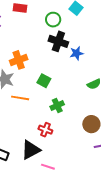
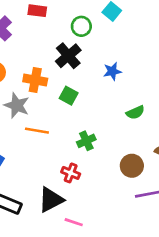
black cross: (58, 41) -> (68, 56), moved, turned 30
orange cross: (19, 60) -> (35, 80), turned 30
green square: (44, 81) -> (69, 96), moved

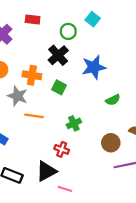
blue star: (112, 71) -> (94, 67), size x1.6

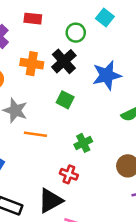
orange cross: (32, 75) -> (32, 64), moved

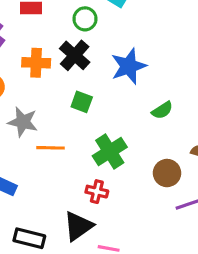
green cross: (83, 143) -> (110, 152), size x1.5

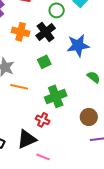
green square: (82, 102) -> (44, 62), turned 32
green semicircle: (162, 110) -> (94, 77), turned -120

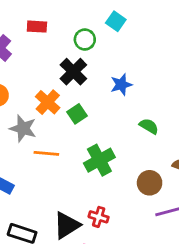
orange cross: (21, 32) -> (48, 102), moved, turned 36
blue star: (78, 45) -> (121, 85), size x0.7
red cross: (43, 120) -> (99, 217), moved

